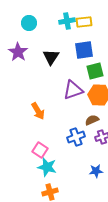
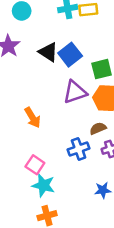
blue square: (84, 50) -> (70, 55), moved, turned -30
black triangle: (51, 57) -> (48, 52), turned -30

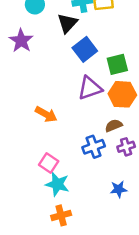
black triangle: (48, 52) -> (67, 23), moved, turned 40
orange arrow: (33, 118) -> (46, 114), turned -30

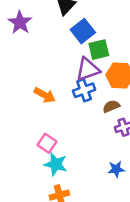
green square: (117, 64) -> (99, 50), moved
blue cross: (94, 147) -> (84, 90), moved

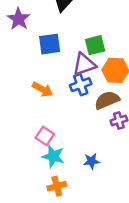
blue square: (83, 31) -> (50, 44), moved, turned 30
brown semicircle: (111, 106) -> (107, 100), size x1.5
blue star: (116, 169) -> (91, 161), moved

